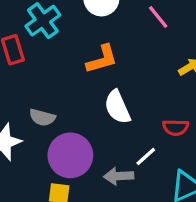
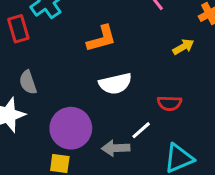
white semicircle: (117, 107) -> (115, 84), turned -80
gray semicircle: (42, 117) -> (28, 82), moved, turned 55

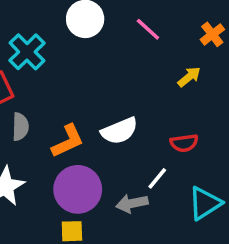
orange L-shape: (102, 39) -> (68, 141), moved
gray semicircle: (28, 82) -> (20, 127), moved, turned -150

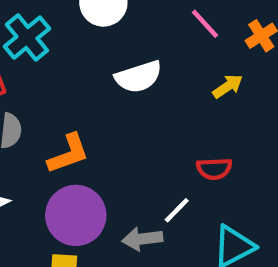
pink line: (148, 29) -> (205, 24), moved
white semicircle: (119, 131) -> (138, 77), moved

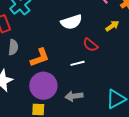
red semicircle: (214, 169) -> (90, 45), moved, turned 42
white line: (177, 210) -> (77, 63), moved, turned 32

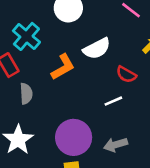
orange L-shape: (40, 58) -> (63, 67), moved

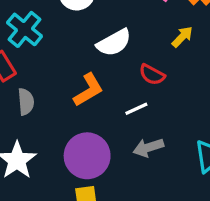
orange L-shape: (63, 67) -> (88, 90), moved
gray arrow: (116, 145) -> (148, 148), moved

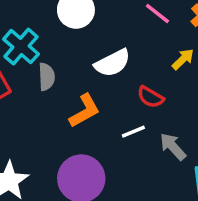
gray semicircle: (26, 102) -> (47, 77), moved
gray arrow: (148, 148) -> (173, 147), moved, turned 64

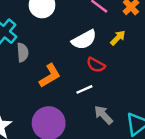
white semicircle: (112, 63) -> (84, 40), moved
gray arrow: (173, 147) -> (103, 115), moved

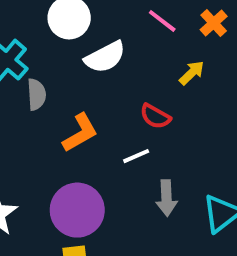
white semicircle: (84, 40) -> (105, 57), moved
gray arrow: (103, 115) -> (167, 198), turned -140

